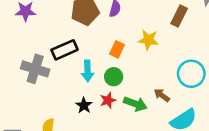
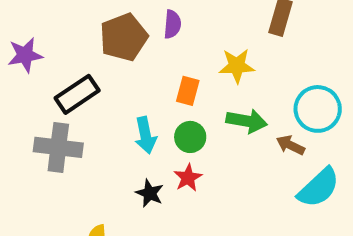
black rectangle: (65, 50) -> (77, 94), moved
brown arrow: (162, 95) -> (290, 145), moved
green arrow: (135, 104) -> (247, 121), moved

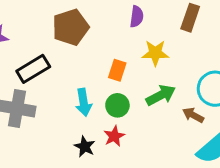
purple semicircle: (172, 24) -> (137, 17), moved
green arrow: (247, 121) -> (161, 95), turned -40

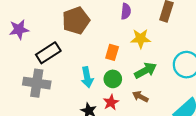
brown arrow: (193, 115) -> (140, 97), moved

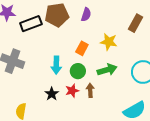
purple semicircle: (126, 11) -> (86, 15), moved
black rectangle: (48, 53) -> (31, 24), moved
brown arrow: (140, 97) -> (90, 90), moved, turned 48

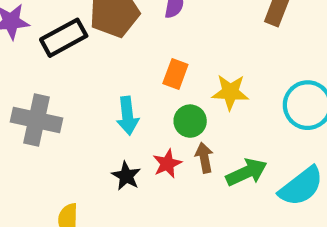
yellow star: (109, 42) -> (230, 92), moved
green arrow: (107, 70) -> (246, 172), moved
green circle: (78, 71) -> (190, 121), moved

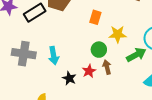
orange rectangle: (175, 74) -> (95, 17), moved
cyan arrow: (128, 116) -> (54, 56), moved
green arrow: (246, 172) -> (136, 55), moved

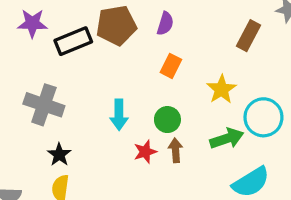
yellow star: (118, 34) -> (222, 89), moved, turned 30
cyan arrow: (54, 56) -> (119, 115), moved
black star: (69, 78) -> (59, 155), moved

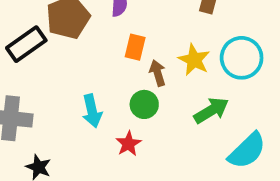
cyan circle: (263, 117) -> (242, 58), moved
brown arrow: (176, 150) -> (158, 73), moved

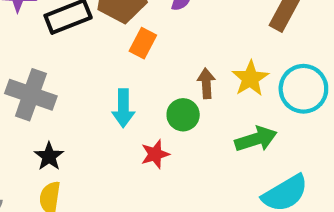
orange rectangle: (135, 47) -> (143, 43), moved

